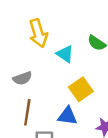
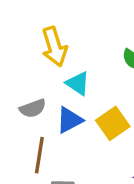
cyan triangle: (65, 54) -> (78, 83), moved
blue triangle: (67, 116) -> (69, 120), moved, turned -35

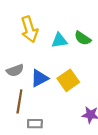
cyan triangle: (78, 83) -> (59, 40), moved, turned -42

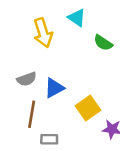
cyan triangle: (59, 40) -> (77, 18), moved, turned 42
yellow square: (68, 80) -> (88, 108), moved

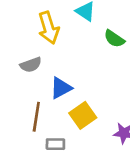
gray semicircle: (27, 79) -> (31, 65), moved
yellow square: (88, 108) -> (83, 115), moved

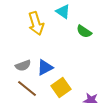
gray semicircle: (31, 65) -> (23, 65), moved
brown line: (36, 117) -> (27, 88), turned -60

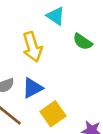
yellow arrow: (36, 23) -> (32, 47), moved

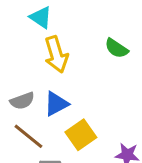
cyan triangle: (56, 16) -> (41, 17), moved

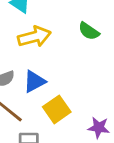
yellow arrow: (56, 54) -> (34, 37), turned -88

